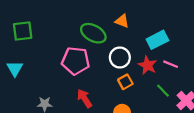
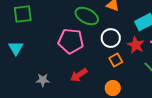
red arrow: (84, 98) -> (79, 75), turned -90

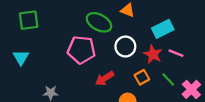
orange square: (116, 60) -> (142, 77), moved
red arrow: (79, 75) -> (104, 78), moved

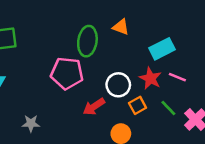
green ellipse: (99, 22) -> (87, 41), turned 70
white circle: (125, 47) -> (118, 85), moved

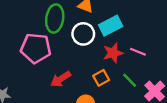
cyan rectangle: (162, 49) -> (111, 26), moved
red star: (150, 78) -> (113, 53), turned 30
white circle: (118, 85) -> (83, 34), moved

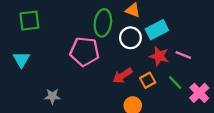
red star: (113, 53) -> (159, 56), turned 30
red arrow: (61, 79) -> (122, 76), moved

